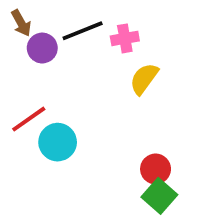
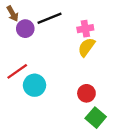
pink cross: (125, 38) -> (85, 29), moved
red circle: (156, 169) -> (86, 93), moved

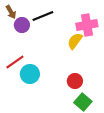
pink cross: (85, 29) -> (87, 25), moved, size x1.5

